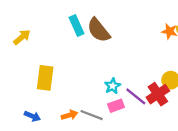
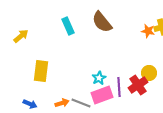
brown semicircle: (99, 30) -> (102, 22), moved
purple line: (136, 96) -> (119, 87), turned 48
pink rectangle: (116, 106) -> (102, 95), size x1.5

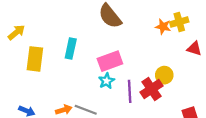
cyan rectangle: (68, 26) -> (71, 49), moved, turned 36
yellow rectangle: (41, 71) -> (35, 59), moved
pink rectangle: (102, 95) -> (110, 61), moved

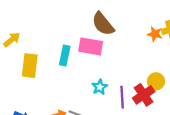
pink rectangle: (110, 61) -> (91, 46), moved, turned 30

